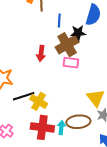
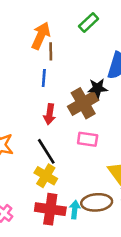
blue line: (59, 21) -> (44, 78), moved
pink rectangle: (71, 63) -> (88, 139), moved
black line: (24, 96) -> (46, 151), moved, turned 75

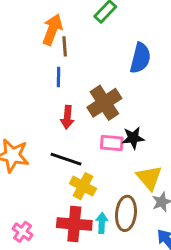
black star: (98, 88) -> (133, 138), moved
black line: (46, 151) -> (66, 159), turned -36
yellow cross: (46, 176) -> (83, 186), moved
brown ellipse: (97, 202) -> (126, 213), turned -76

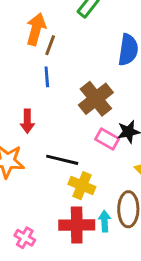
brown line: (65, 46) -> (50, 45), turned 30
red arrow: (67, 117) -> (27, 121), moved
pink rectangle: (112, 143) -> (107, 139), turned 30

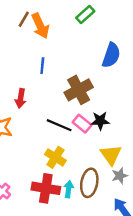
orange arrow: (36, 29) -> (40, 26), turned 130
brown line: (50, 45) -> (24, 19), moved
black line: (62, 160) -> (59, 125), moved

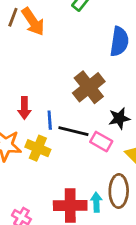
blue line: (42, 66) -> (50, 120), moved
pink rectangle: (82, 124) -> (101, 142), moved
yellow cross: (55, 157) -> (38, 148), moved

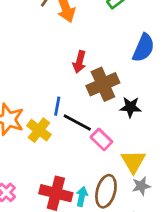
red arrow: (24, 108) -> (79, 62), moved
black star: (119, 118) -> (130, 107), moved

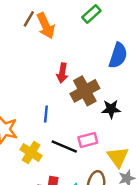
black line: (77, 123) -> (64, 146), moved
yellow cross: (39, 130) -> (31, 153), moved
pink rectangle: (101, 139) -> (88, 140), turned -54

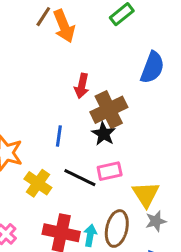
black star: (111, 109) -> (104, 134), moved, turned 30

